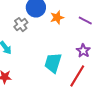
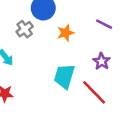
orange star: (57, 17) -> (66, 33), moved
red line: (77, 76) -> (94, 92), turned -75

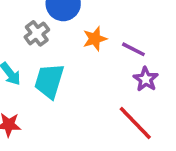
purple line: (104, 24) -> (133, 49), moved
cyan trapezoid: (64, 76) -> (49, 81), moved

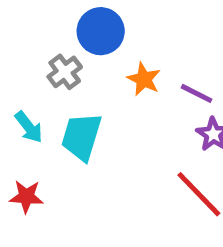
orange star: (95, 39) -> (144, 79), turned -30

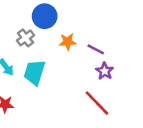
orange star: (144, 79) -> (68, 42), turned -30

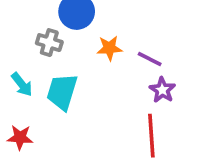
gray cross: (25, 38) -> (49, 43), turned -36
red line: (97, 103) -> (151, 136), turned 40

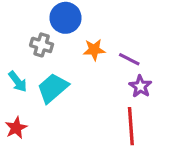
cyan trapezoid: (62, 92) -> (53, 88), turned 32
red star: (20, 137) -> (16, 128), turned -30

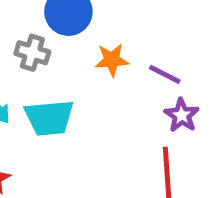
cyan trapezoid: (53, 88) -> (49, 118), turned -144

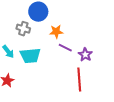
purple line: (165, 74) -> (65, 48), moved

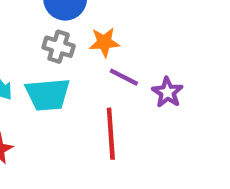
gray cross: (23, 29) -> (59, 47), moved
red line: (79, 80) -> (111, 134), moved

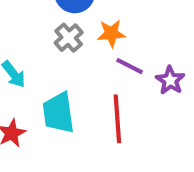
gray cross: (59, 47) -> (69, 38), turned 32
cyan trapezoid: (48, 95) -> (58, 113), moved, turned 87

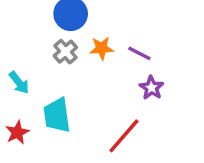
purple line: (130, 66) -> (139, 53), moved
red line: (117, 119) -> (124, 136), moved, turned 45

